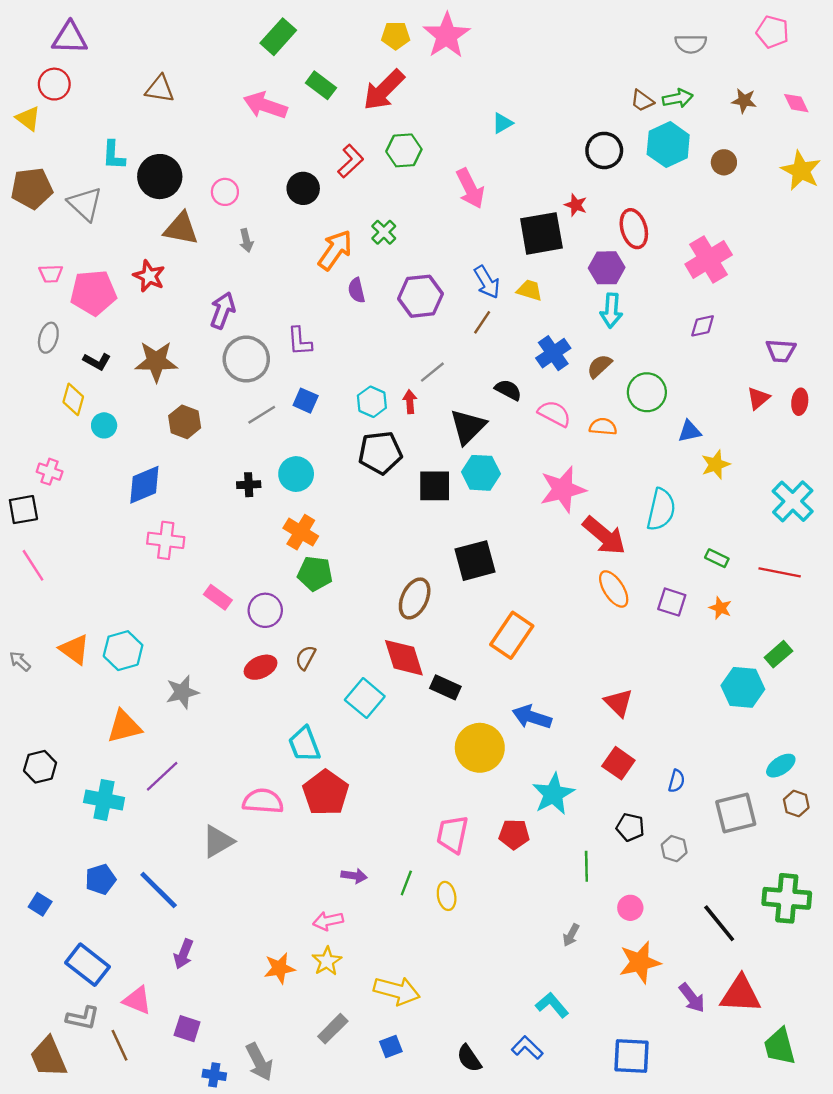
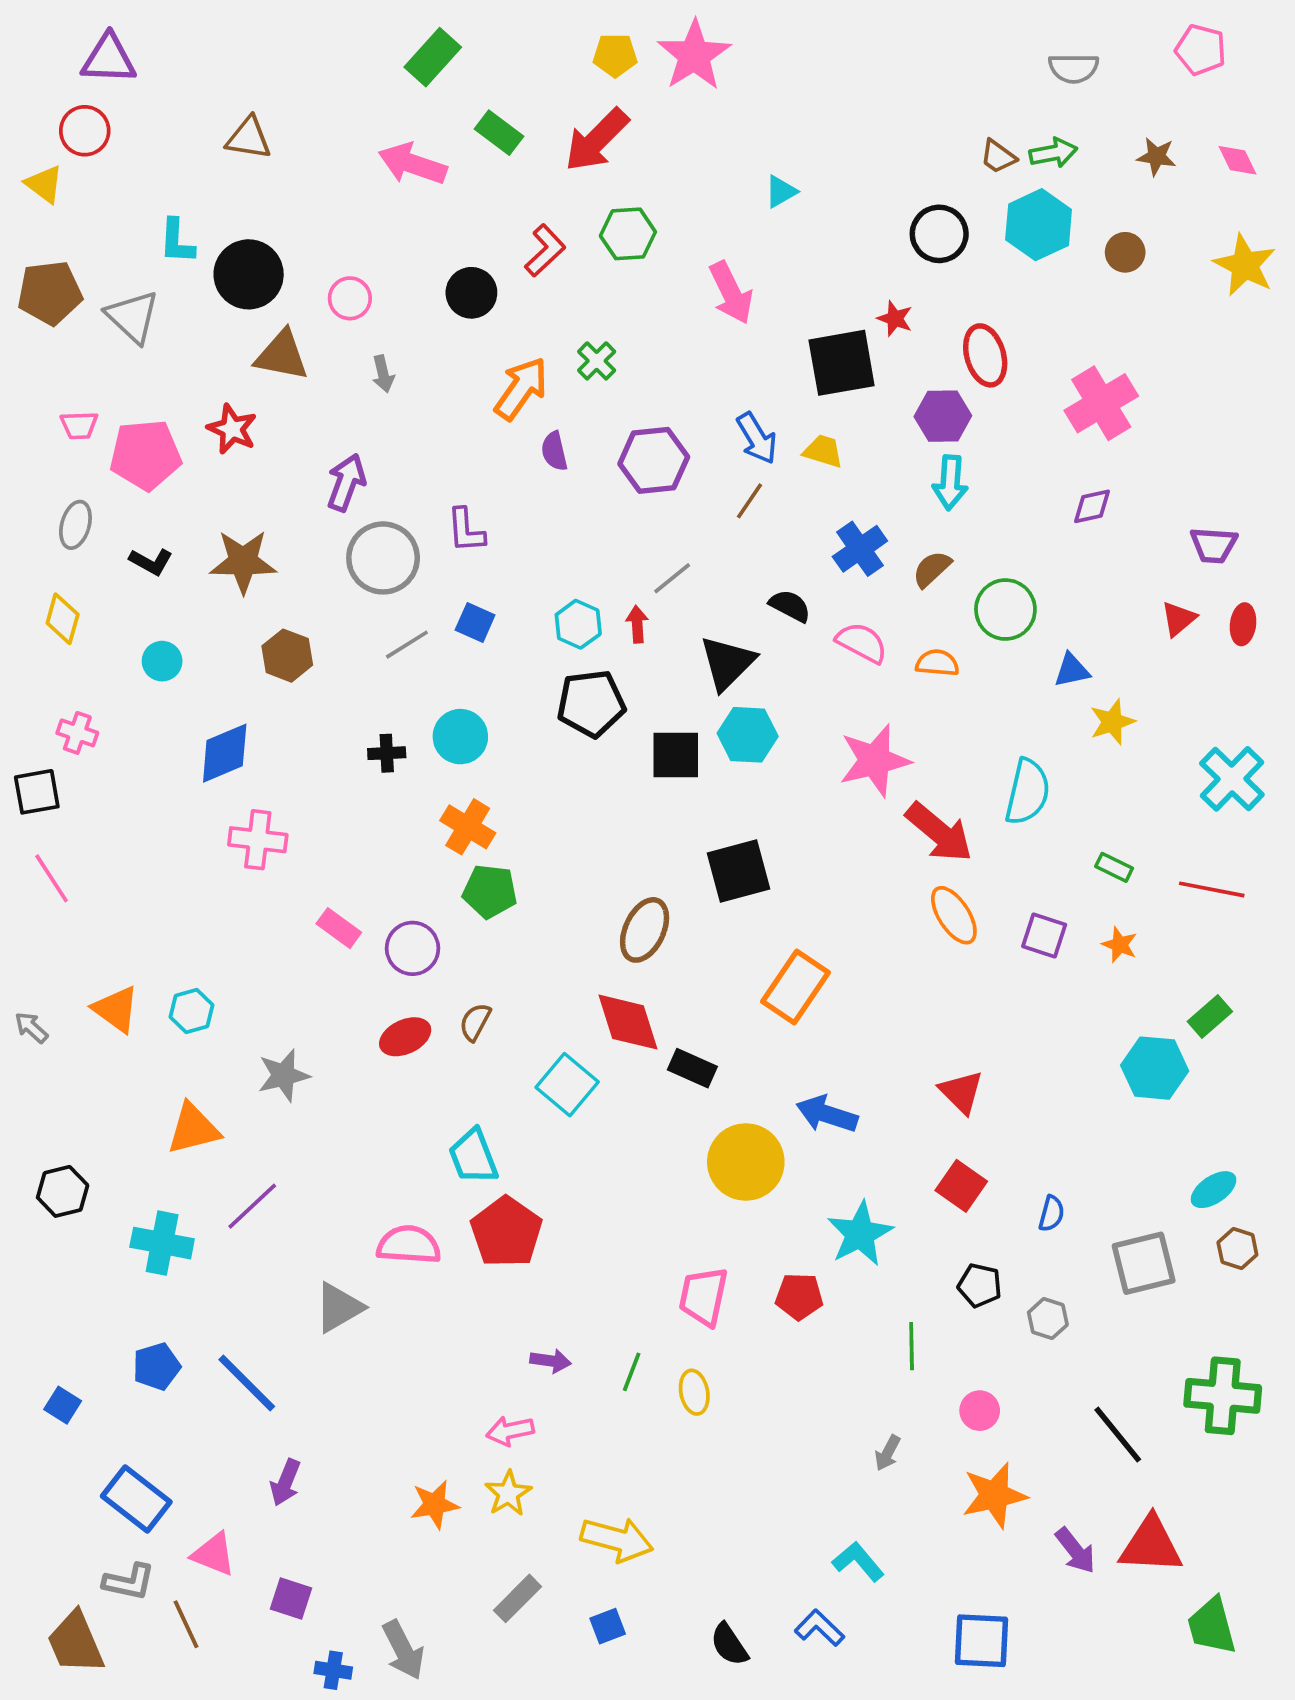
yellow diamond: (73, 399) -> (63, 619), moved
cyan hexagon: (123, 651) -> (192, 1011), size x0.7

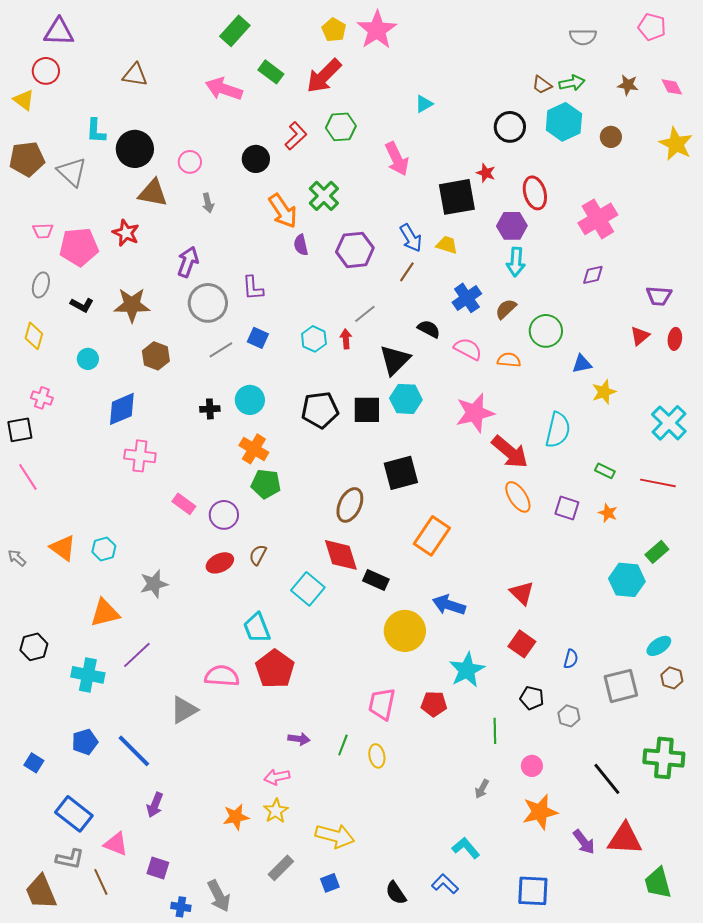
yellow pentagon: (615, 55) -> (334, 30), turned 30
green cross: (597, 361) -> (324, 196), size x1.4
orange arrow: (521, 389) -> (283, 211), turned 111
black pentagon: (591, 703) -> (320, 410), moved

